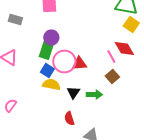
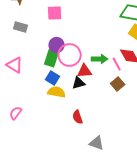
pink circle: (64, 62) -> (70, 55), moved
black triangle: (73, 92) -> (79, 83), moved, turned 40
green arrow: (94, 94) -> (100, 59), moved
red semicircle: (69, 118) -> (78, 117), moved

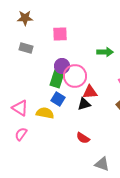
green arrow: (100, 59) -> (105, 52), moved
pink triangle: (15, 65) -> (20, 108), moved
yellow semicircle: (57, 92) -> (45, 113), moved
red semicircle: (78, 117) -> (83, 138), turned -40

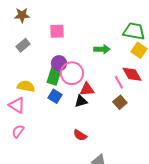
gray rectangle: (26, 48) -> (23, 45), turned -56
yellow semicircle: (45, 113) -> (26, 86), moved

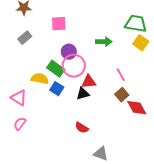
purple circle: (59, 63) -> (69, 52), moved
red diamond: (132, 74) -> (137, 108), moved
green rectangle: (54, 76) -> (56, 69), turned -72
yellow semicircle: (26, 86) -> (40, 79), moved

